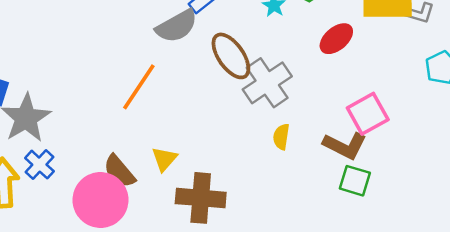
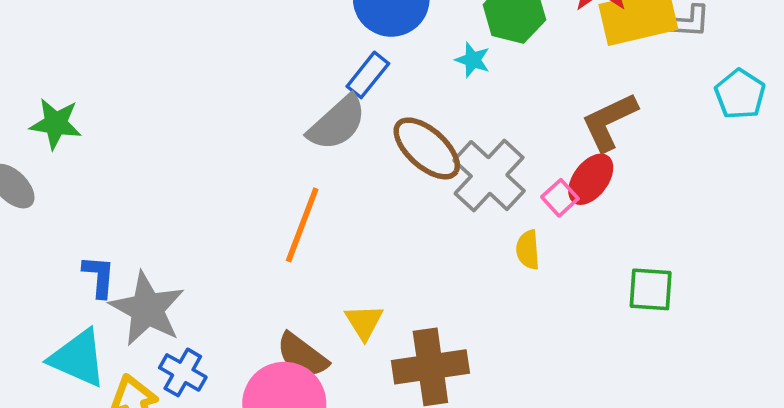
red ellipse: (336, 39) -> (591, 179), moved
pink square: (368, 114) -> (560, 198), moved, size x0.6
brown L-shape: (345, 146) -> (609, 122), moved, turned 141

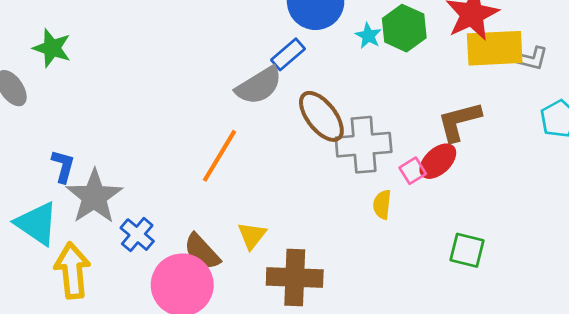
cyan star: (473, 60) -> (368, 36), moved
gray cross: (489, 176) -> (364, 145), turned 32
blue cross: (183, 372) -> (137, 235), moved

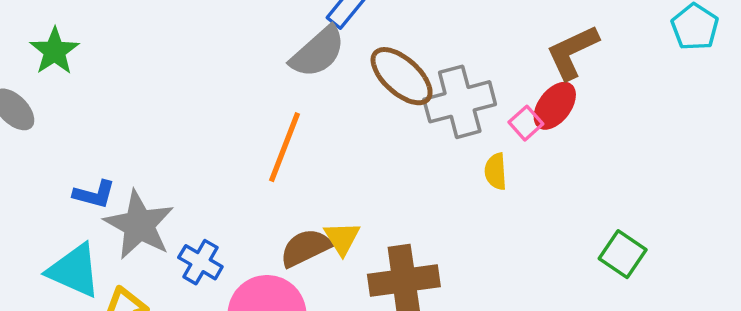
green star: (52, 48) -> (55, 51), turned 30
blue L-shape: (63, 166) -> (94, 194), turned 100
green square: (467, 250) -> (623, 254), moved, turned 30
brown semicircle: (202, 252) -> (305, 248), moved, turned 117

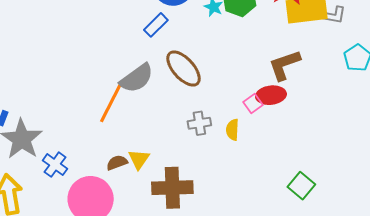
gray semicircle: (318, 52) -> (137, 78), moved
gray cross: (460, 102) -> (199, 123), moved, size x0.6
red ellipse: (555, 106) -> (271, 95), turned 40
brown semicircle: (305, 248) -> (117, 163), size x0.7

